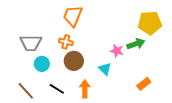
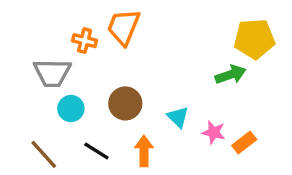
orange cross: (66, 42) -> (85, 41), moved
pink star: (117, 51) -> (214, 132), moved

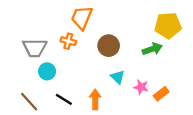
orange cross: (85, 41) -> (68, 41), moved
brown circle: (125, 103) -> (109, 46), moved

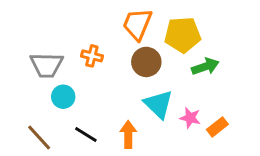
orange trapezoid: (82, 18) -> (137, 24), moved
yellow pentagon: (168, 25) -> (183, 35), moved
cyan triangle: (118, 77) -> (158, 104), size x1.5

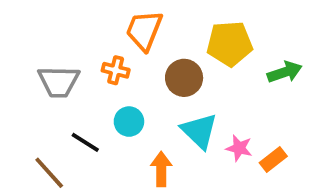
orange trapezoid: (137, 24) -> (144, 30), moved
green arrow: (205, 66) -> (285, 72), moved
cyan circle: (63, 97) -> (129, 122), moved
black line: (86, 134) -> (85, 142), moved

